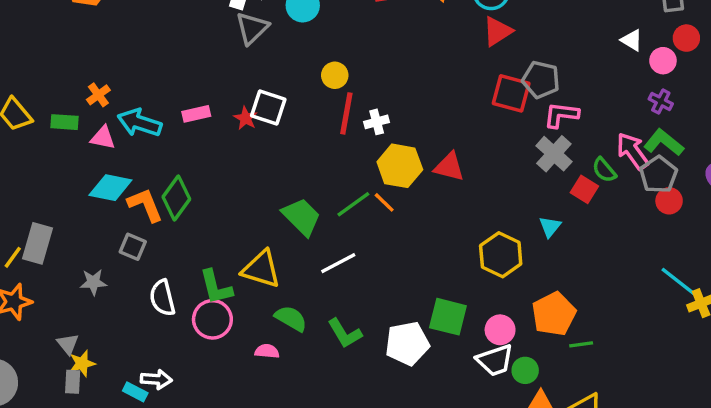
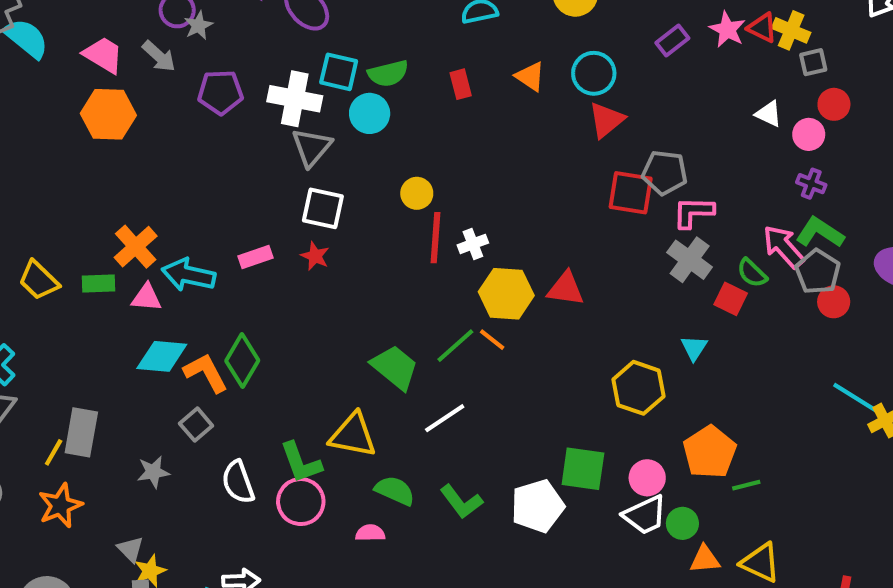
orange cross: (98, 95) -> (136, 247), size x1.5
white square: (268, 107) -> (323, 208), moved
gray square: (133, 247) -> (196, 425), turned 32

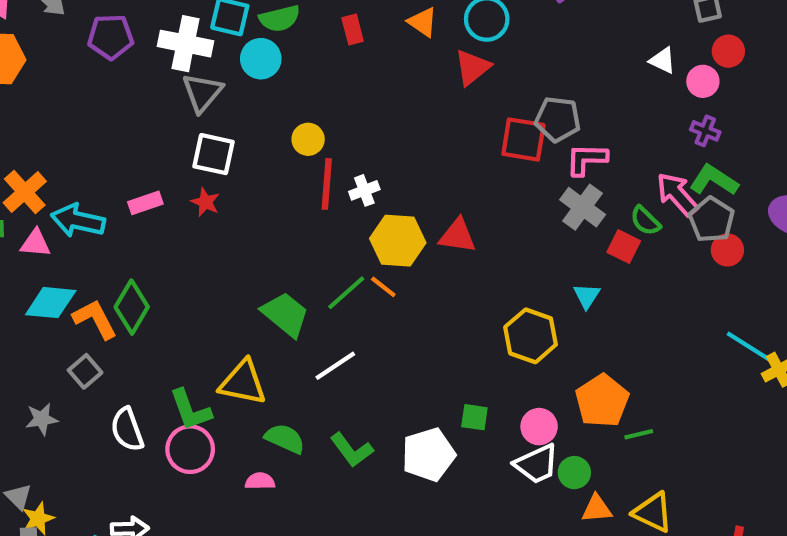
red triangle: (606, 120) -> (472, 67), moved
green square: (583, 469) -> (474, 417), size x0.6

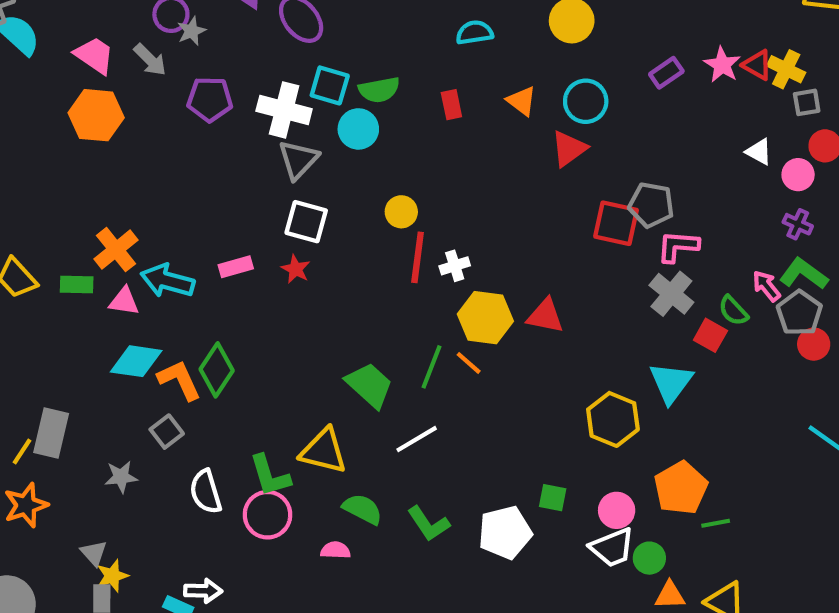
pink arrow: (677, 194) -> (766, 286), size x0.7
green line: (346, 293) -> (431, 367), turned -30
cyan triangle: (587, 296) -> (671, 383), size x1.6

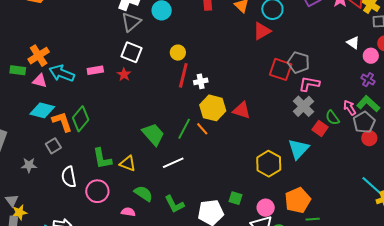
yellow triangle: (324, 451) -> (128, 164), size x0.7
green L-shape: (270, 475) -> (102, 159), moved

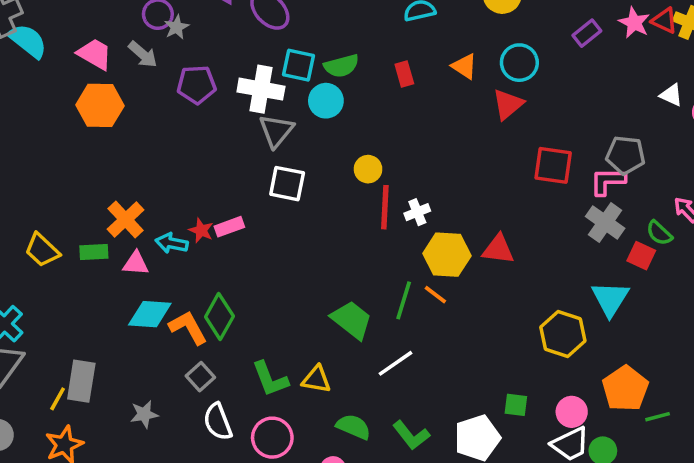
gray pentagon: (299, 62) -> (625, 155), moved
cyan arrow: (62, 73) -> (172, 243), size x0.7
red star: (124, 74) -> (201, 230), moved
gray square: (53, 146) -> (200, 377), moved

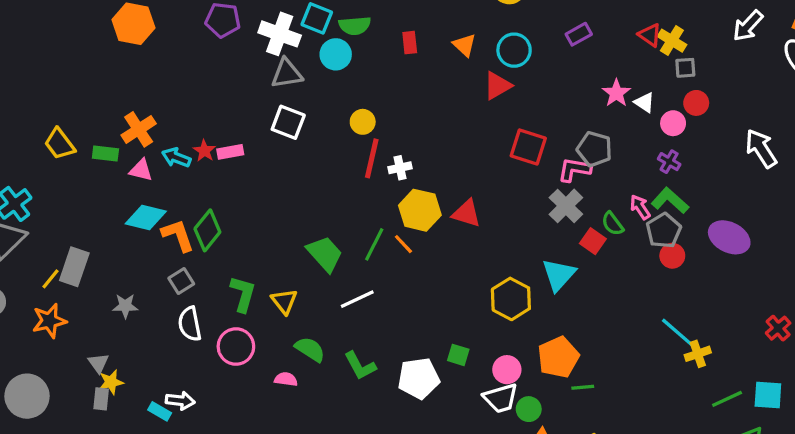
pink star: (634, 23) -> (616, 93), moved
gray triangle: (276, 131) -> (287, 74), turned 32
green L-shape: (270, 379) -> (243, 294), turned -153
yellow triangle: (316, 379) -> (284, 301), turned 32

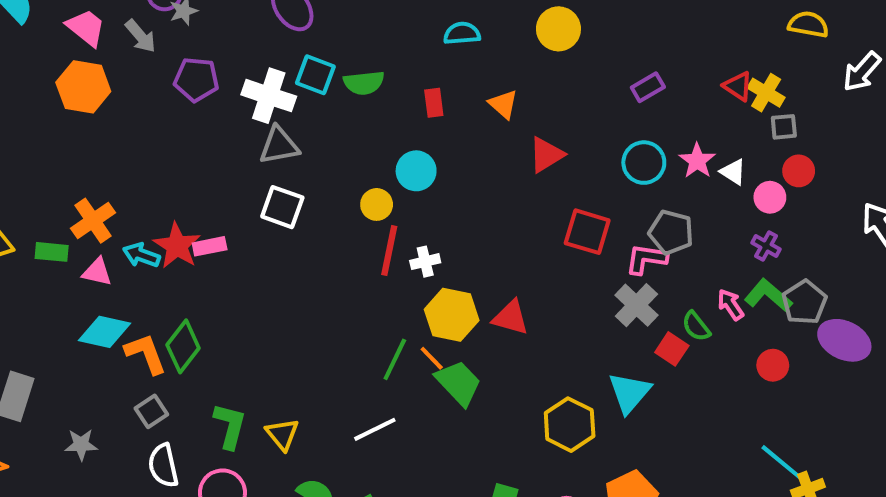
cyan circle: (514, 50) -> (644, 163), moved
cyan circle: (336, 54) -> (416, 171), moved
red star: (204, 151) -> (177, 246), size x1.6
gray pentagon: (664, 231) -> (804, 302), moved
green trapezoid: (325, 254) -> (458, 383), moved

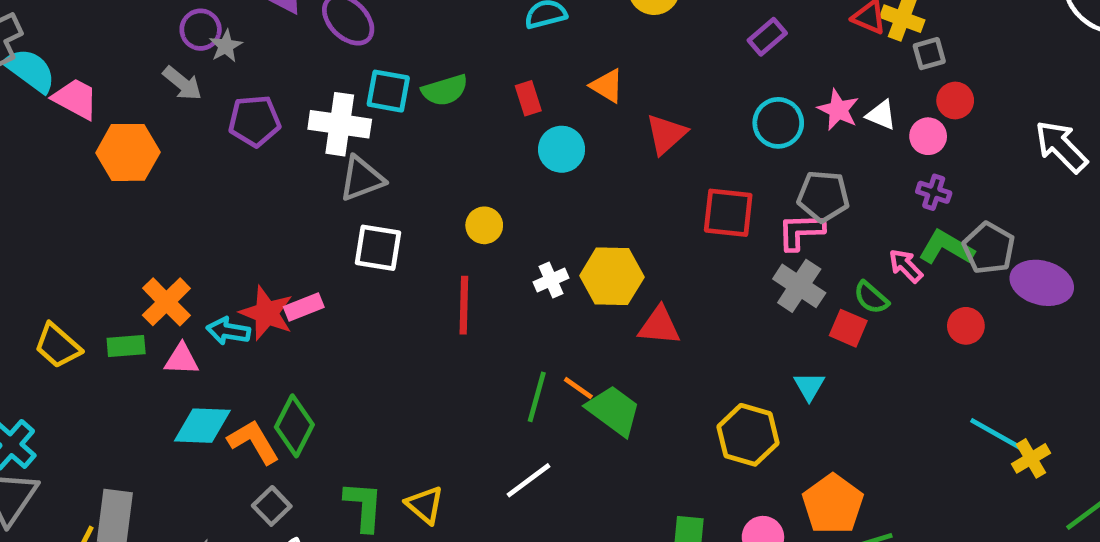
pink trapezoid: (86, 28) -> (75, 99), moved
cyan circle: (416, 171) -> (562, 149), moved
red line: (389, 250) -> (464, 305), moved
yellow hexagon: (452, 315) -> (612, 276), moved
cyan triangle: (629, 393) -> (809, 386), size x0.6

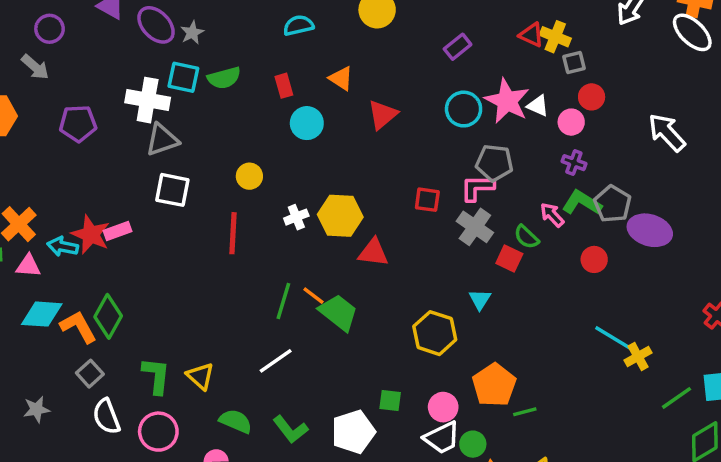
gray star: (226, 46) -> (192, 33), moved
pink star: (838, 110) -> (507, 101), size x1.5
purple pentagon: (254, 121) -> (78, 123), moved
red square: (728, 213) -> (427, 200), moved, size x0.7

